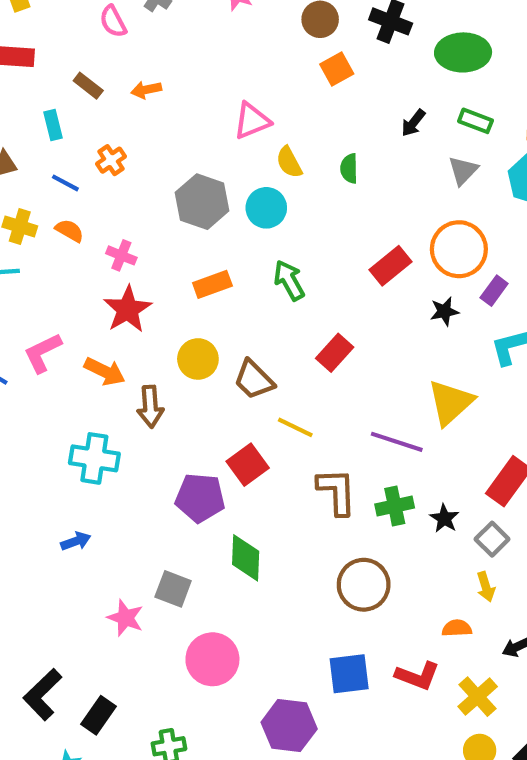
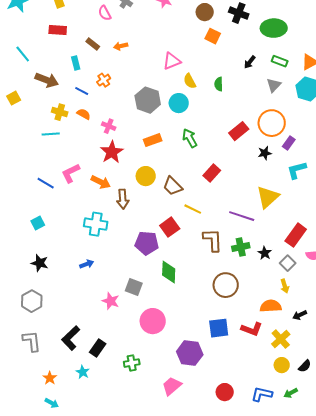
orange square: (337, 69) -> (213, 36), turned -35
orange semicircle: (457, 628) -> (271, 306), size x1.5

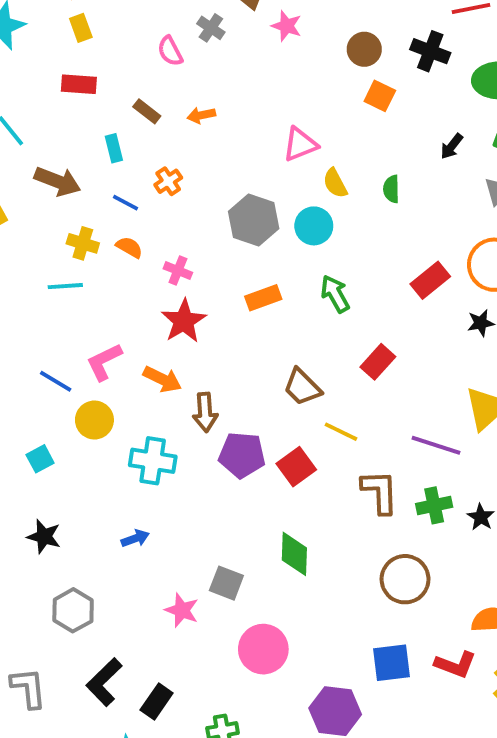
yellow circle: (146, 176) -> (94, 420), moved
purple pentagon: (147, 243) -> (242, 455), moved
gray hexagon: (32, 301) -> (73, 610), moved

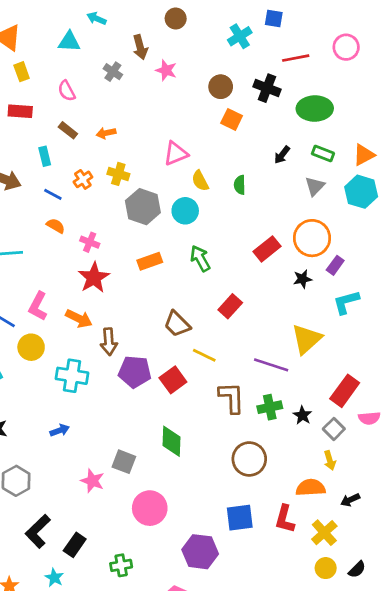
pink semicircle: (170, 51) -> (67, 91), moved
yellow cross: (83, 243) -> (118, 174), moved
pink L-shape: (104, 362) -> (38, 306), turned -36
red L-shape: (455, 665) -> (285, 519), turned 84

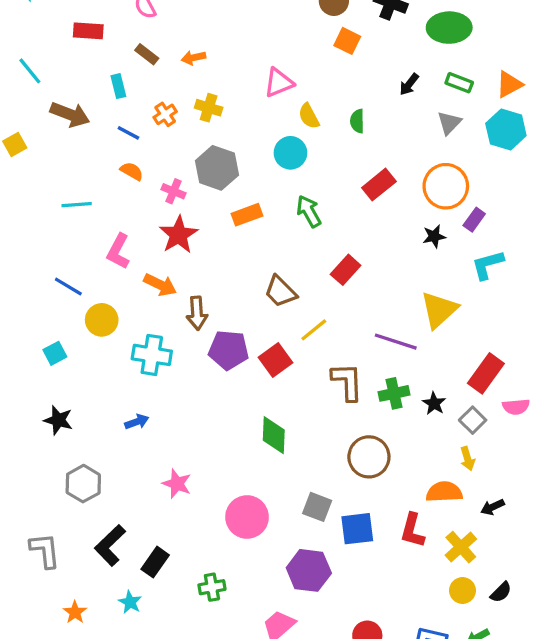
gray hexagon: (143, 207) -> (217, 168), moved
red rectangle: (267, 249) -> (379, 185), moved
pink L-shape: (38, 306) -> (118, 251), moved
yellow line: (204, 355) -> (314, 330), turned -65
gray square: (124, 462) -> (317, 507), moved

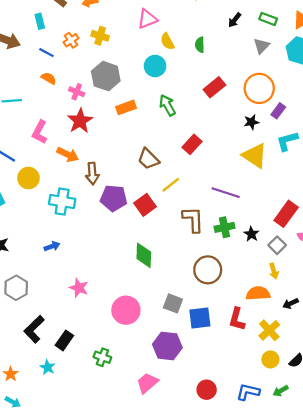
yellow triangle: (439, 310) -> (255, 156), moved, turned -44
green cross: (212, 587) -> (102, 357), turned 30

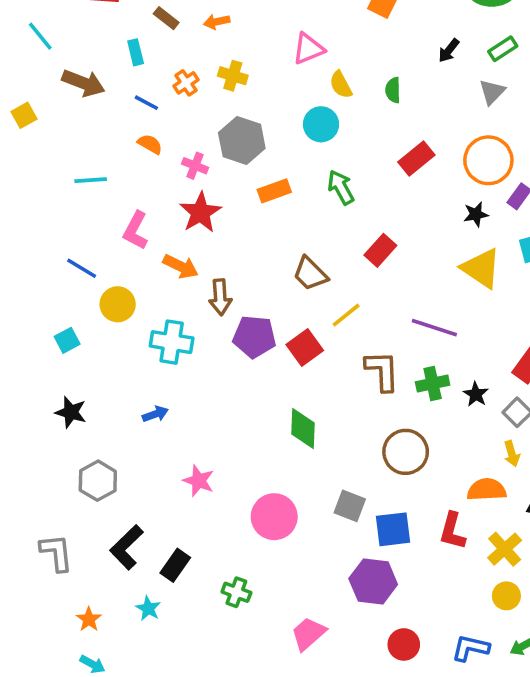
green rectangle: (268, 19) -> (503, 49), turned -54
purple hexagon: (167, 346) -> (373, 581), moved

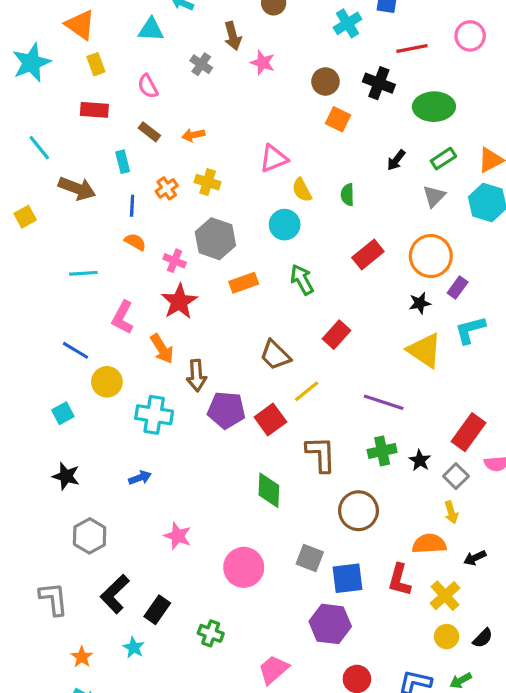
blue line: (146, 103) -> (132, 206), turned 65
orange arrow: (181, 266) -> (162, 349), turned 32
brown L-shape: (382, 371) -> (321, 454), moved

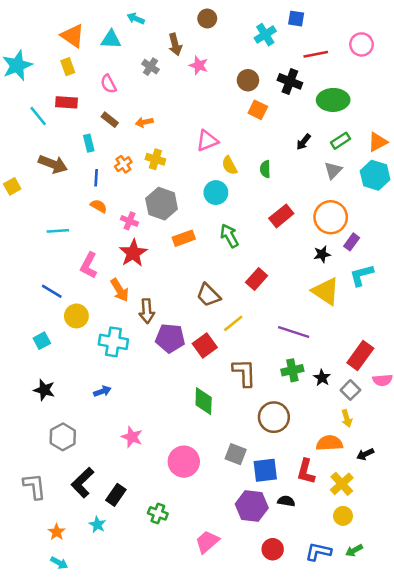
orange triangle: (80, 25) -> (73, 36), moved
cyan line: (39, 148) -> (38, 116), moved
black semicircle: (483, 638) -> (286, 501), moved, turned -126

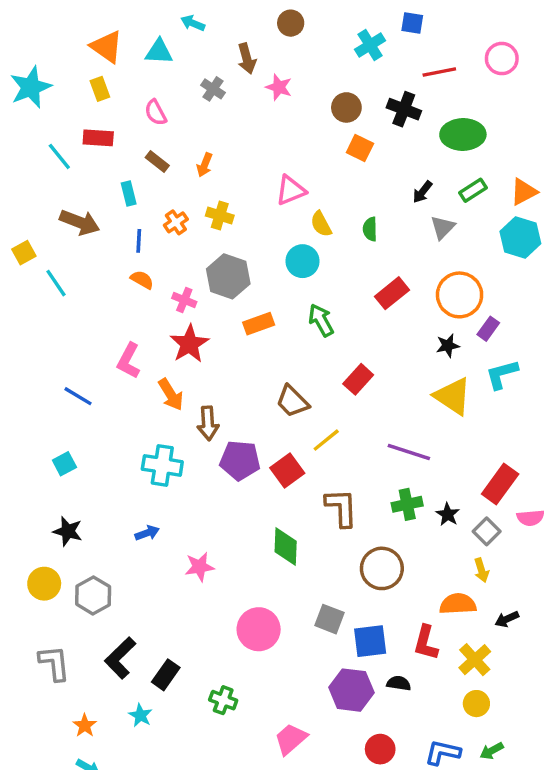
orange arrow: (144, 122) -> (205, 165), turned -56
gray triangle: (333, 170) -> (443, 227), moved
cyan line: (58, 231) -> (56, 283), moved, turned 60
yellow circle: (76, 316) -> (44, 584), moved
pink star: (132, 437) -> (199, 567), moved, turned -30

